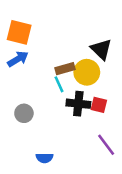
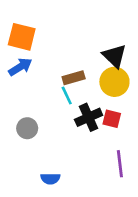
yellow circle: (87, 72) -> (114, 82), moved
black cross: (78, 104) -> (89, 117), turned -30
purple line: (106, 145) -> (120, 164), turned 30

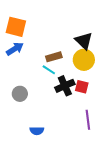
cyan line: (67, 95) -> (49, 70), turned -32

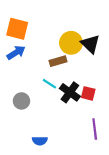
yellow circle: (84, 60) -> (71, 43), moved
cyan line: (49, 70) -> (49, 84), moved
black cross: (65, 86) -> (70, 92), turned -30

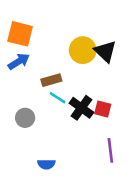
brown rectangle: (58, 61) -> (51, 80), moved

